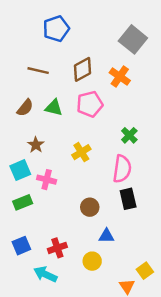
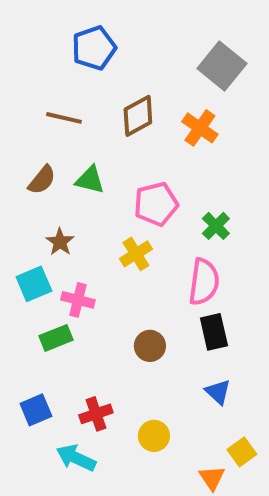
pink pentagon: (90, 104) -> (156, 204), moved
green rectangle: (23, 202) -> (56, 338), moved
blue triangle: (107, 236) -> (218, 392), moved, turned 42

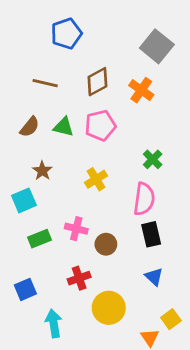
pink pentagon: (156, 204) -> (100, 125), moved
pink cross: (78, 300) -> (76, 229), moved
red cross: (96, 414) -> (79, 278), moved
yellow circle: (154, 436) -> (109, 308), size x1.5
cyan arrow: (76, 458) -> (54, 323), turned 56

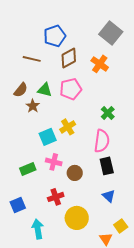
blue pentagon: (66, 34) -> (55, 36), moved
brown star: (42, 171) -> (33, 106), moved
cyan square: (24, 200) -> (48, 137), moved

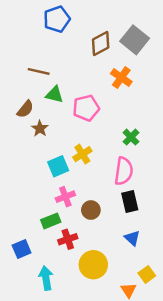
blue pentagon: (55, 36) -> (57, 19), moved
brown diamond: (69, 58) -> (101, 43), moved
green triangle: (45, 90) -> (54, 95), moved
pink cross: (54, 162) -> (65, 197), turned -35
green rectangle: (28, 169) -> (51, 221), moved

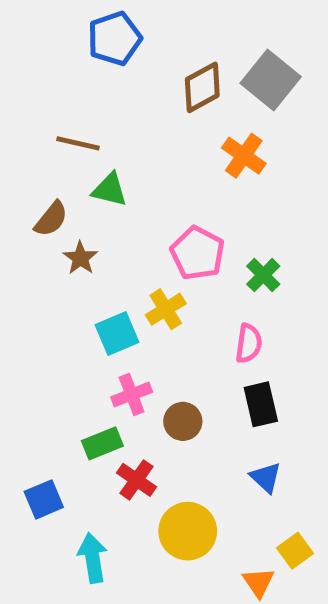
pink pentagon: (86, 108) -> (197, 253), moved, turned -30
pink semicircle: (124, 171) -> (249, 343), size x0.7
red cross: (68, 239) -> (136, 480), turned -36

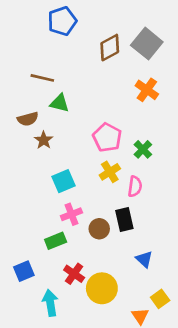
orange cross: (244, 156) -> (147, 90), moved
brown semicircle: (51, 219) -> (28, 119), turned 36
yellow cross: (166, 309) -> (110, 172), moved
black rectangle: (261, 404) -> (124, 220), moved
red cross: (136, 480) -> (74, 274), moved

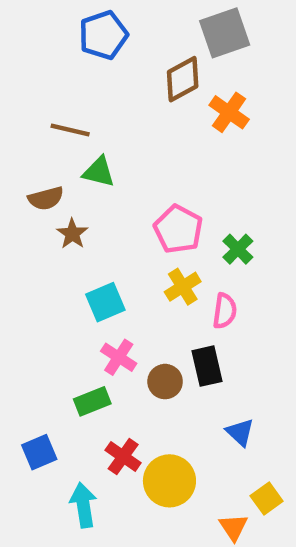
gray square: (147, 44) -> (225, 33), moved, turned 32
orange cross: (147, 90) -> (229, 112), moved
pink cross: (71, 214) -> (119, 357), turned -36

